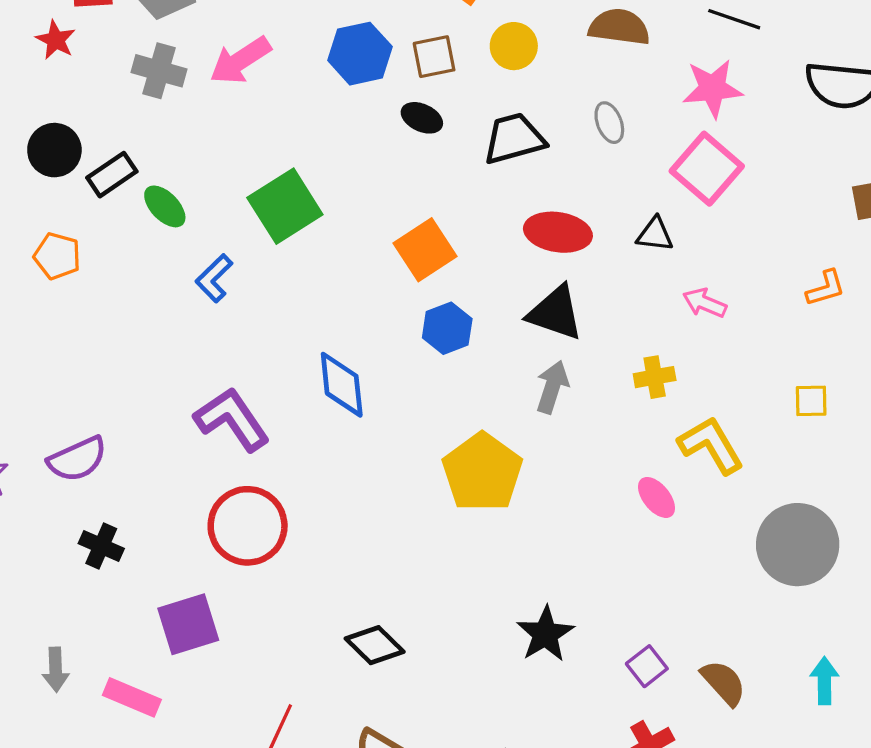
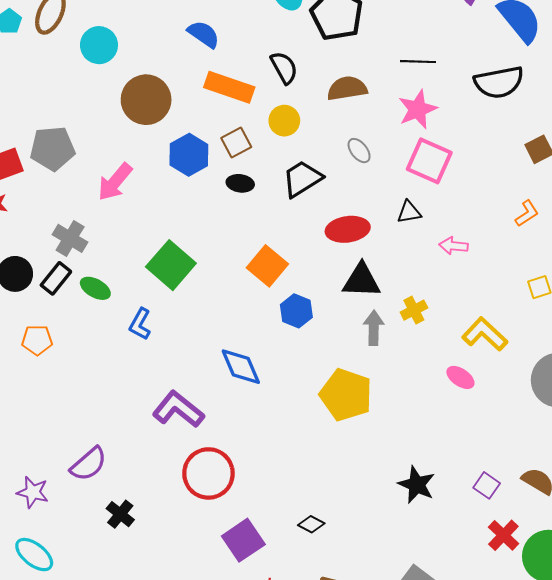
gray cross: (159, 71) -> (70, 238), moved, turned 32
yellow cross: (655, 377) -> (414, 310), moved
black cross: (101, 546) -> (120, 514), turned 32
purple square: (188, 624) -> (243, 540), moved
black diamond: (375, 645) -> (311, 524), size x0.7

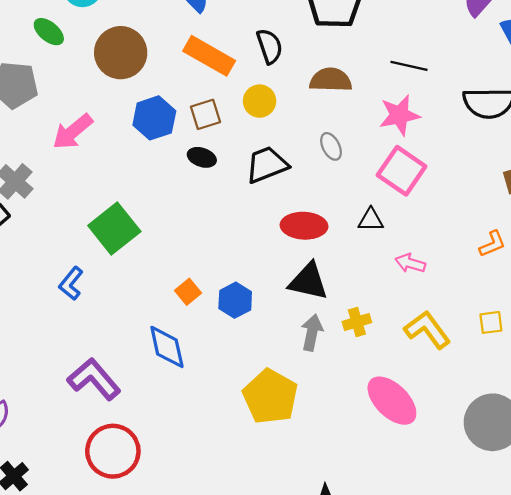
orange square: (267, 266) -> (188, 292), moved, size x0.6
green ellipse: (95, 288) -> (49, 32), moved
yellow L-shape: (485, 334) -> (427, 330), moved
pink ellipse: (460, 377) -> (392, 401), size x1.8

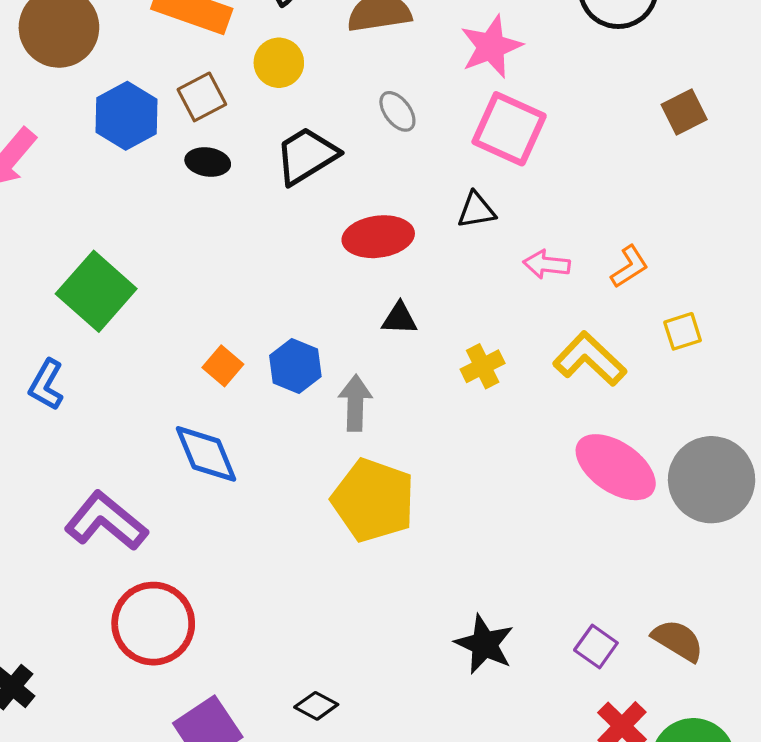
orange L-shape: (492, 244) -> (630, 267), moved
black triangle: (308, 281) -> (399, 319), size x0.6
gray arrow: (312, 333) -> (355, 403), moved
pink ellipse: (392, 401) -> (616, 467), moved

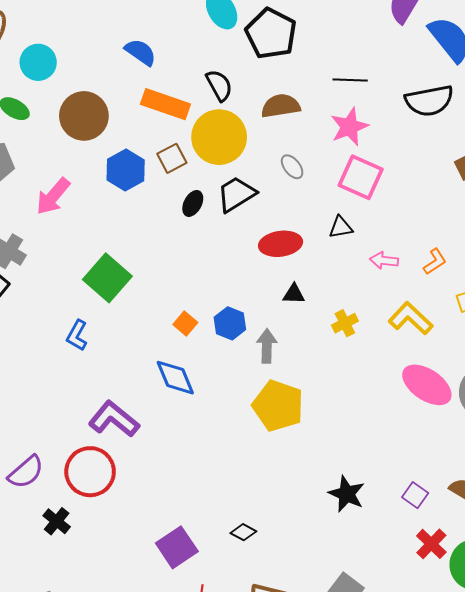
yellow circle: (279, 63) -> (219, 137), size x1.8
black ellipse: (208, 162) -> (193, 203), moved, turned -70
red circle: (153, 624) -> (90, 472), moved

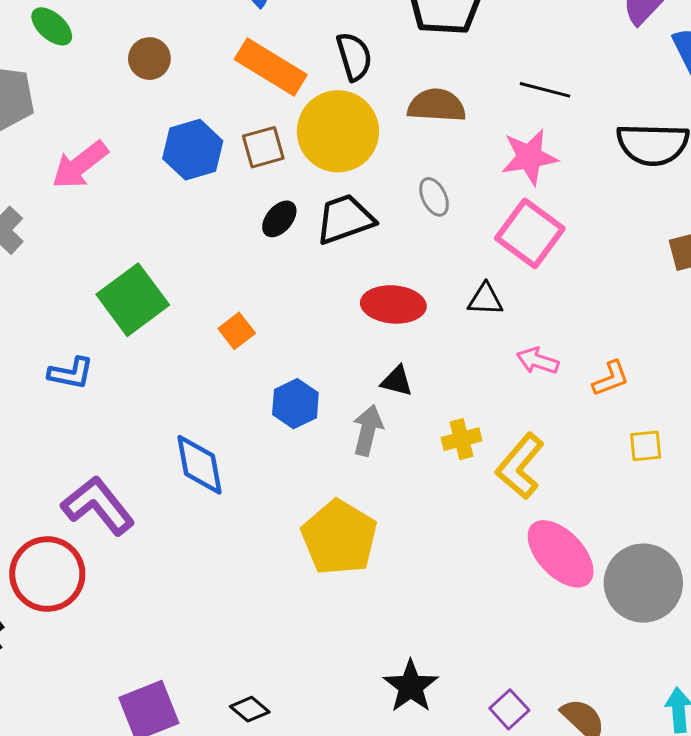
brown circle: (84, 116) -> (149, 59), size x0.6
yellow L-shape: (411, 318) -> (520, 466), moved, turned -105
orange square: (185, 324) -> (237, 331), moved
blue L-shape: (77, 335) -> (71, 373), turned -120
gray arrow: (267, 346) -> (368, 430), moved

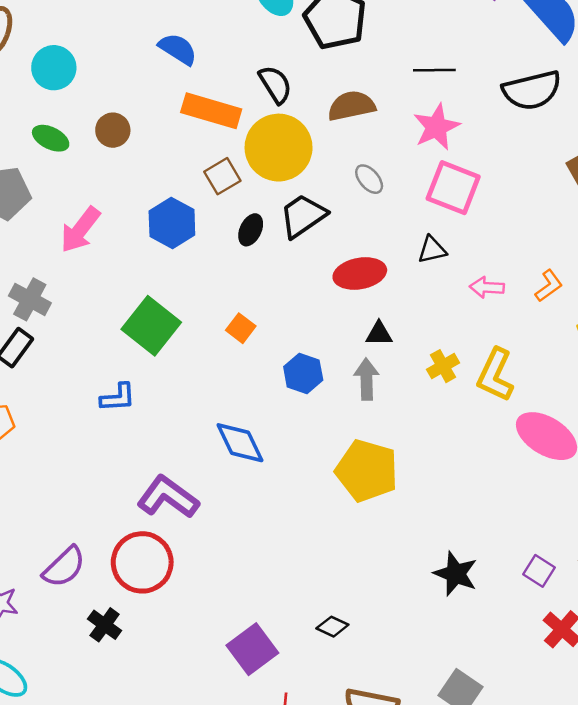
green ellipse: (52, 26) -> (51, 138), moved
blue hexagon: (193, 150) -> (172, 223), moved

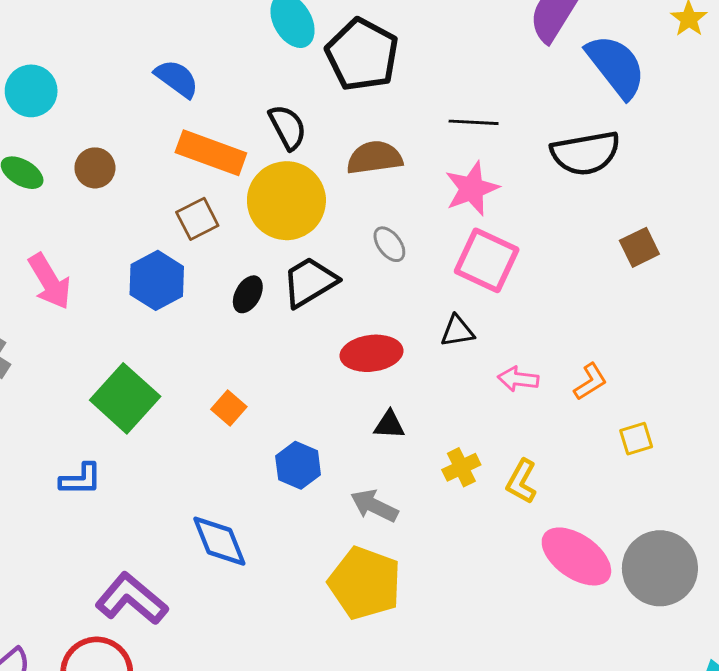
brown square: (222, 176) -> (197, 219), moved
pink arrow: (80, 230) -> (50, 281), turned -72
yellow L-shape: (495, 375) -> (522, 481), size x0.7
gray arrow: (366, 379) -> (374, 506), moved, turned -66

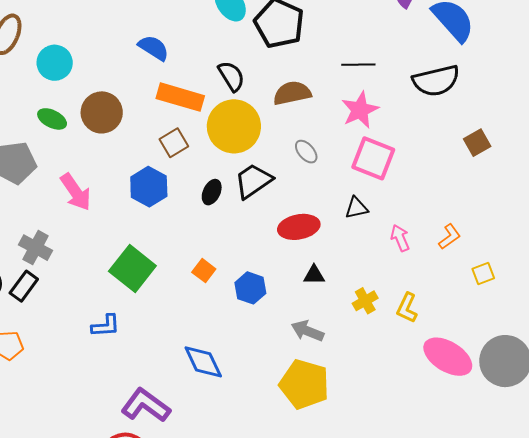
brown circle: (95, 168) -> (102, 112), size x1.5
pink arrow: (518, 379) -> (400, 238), turned 64
blue hexagon: (298, 465) -> (250, 288), moved

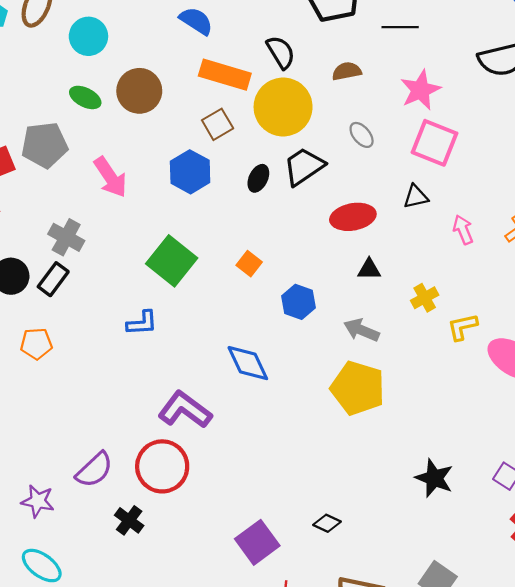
black line: (358, 65) -> (400, 27), moved
brown semicircle: (292, 93) -> (347, 71), size x0.7
blue hexagon: (250, 288) -> (298, 302), moved
yellow L-shape: (407, 308) -> (462, 327), moved, turned 52

